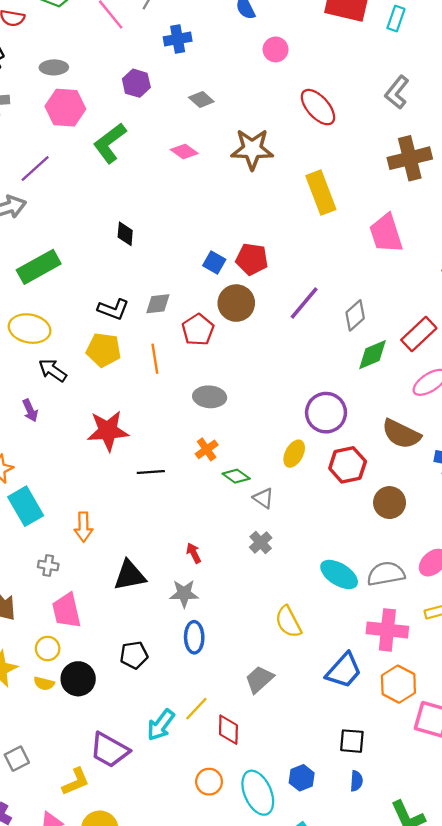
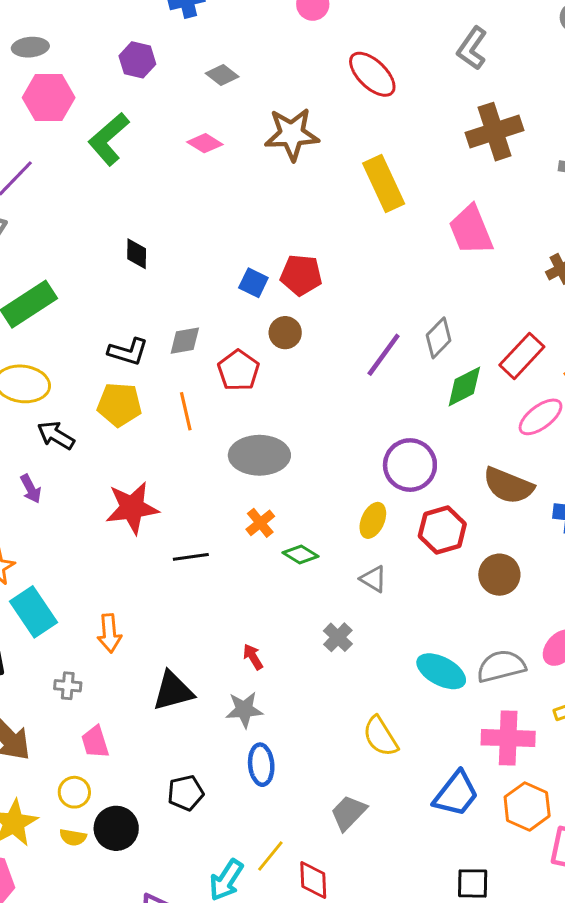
brown circle: (236, 303) -> (285, 333), size x0.7
purple line: (304, 303) -> (384, 355), moved
gray ellipse: (210, 397) -> (259, 455), size x1.4
gray triangle: (263, 498) -> (373, 579), moved
pink trapezoid: (66, 611) -> (95, 742), size x0.7

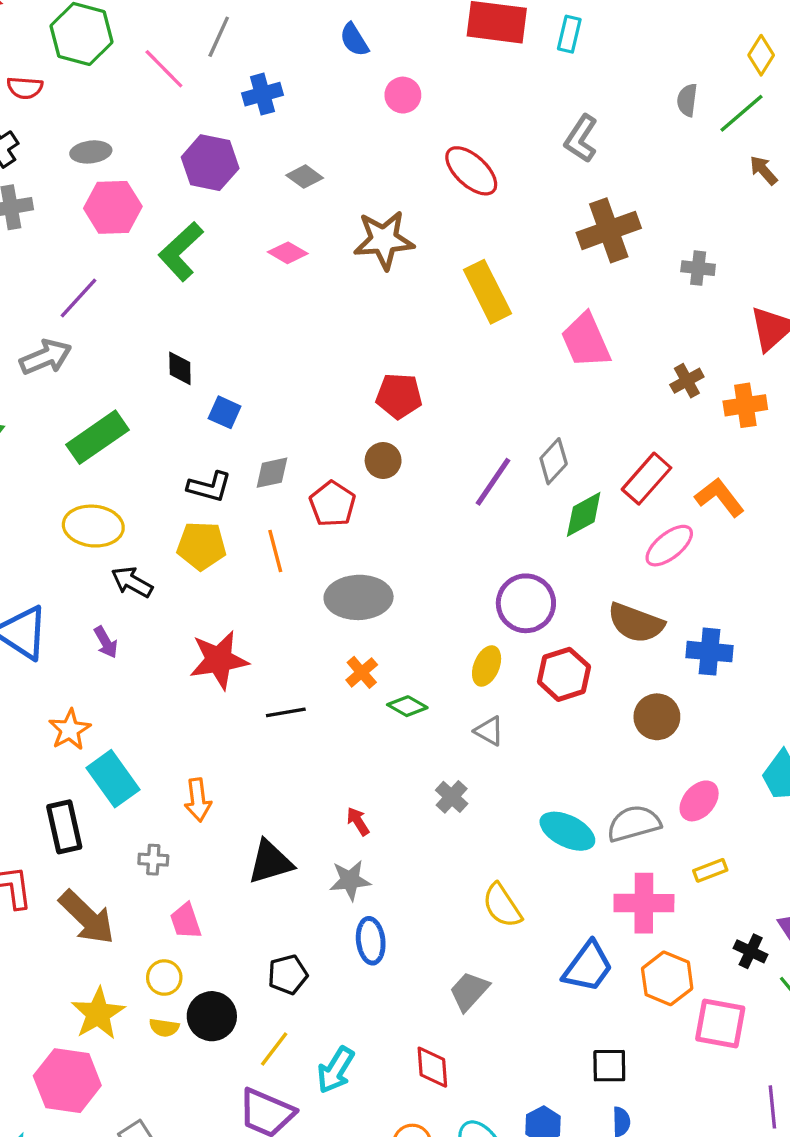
purple hexagon: (137, 60) -> (210, 163), size x1.4
black diamond: (137, 254) -> (180, 368), moved
blue square: (253, 283) -> (225, 412), moved
brown circle: (499, 575) -> (657, 717), moved
yellow line: (270, 856) -> (274, 1049), moved

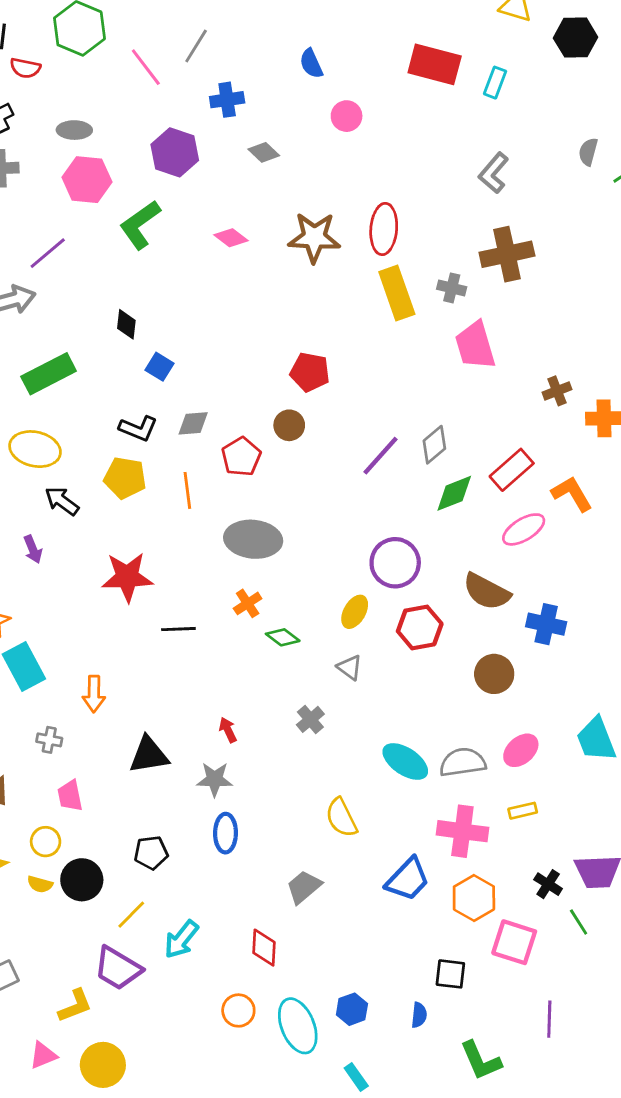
red ellipse: (471, 171) -> (384, 229), moved, turned 45
gray diamond: (305, 177) -> (264, 152), moved
gray cross: (698, 268) -> (452, 288), moved
black square: (609, 1066) -> (450, 974), moved

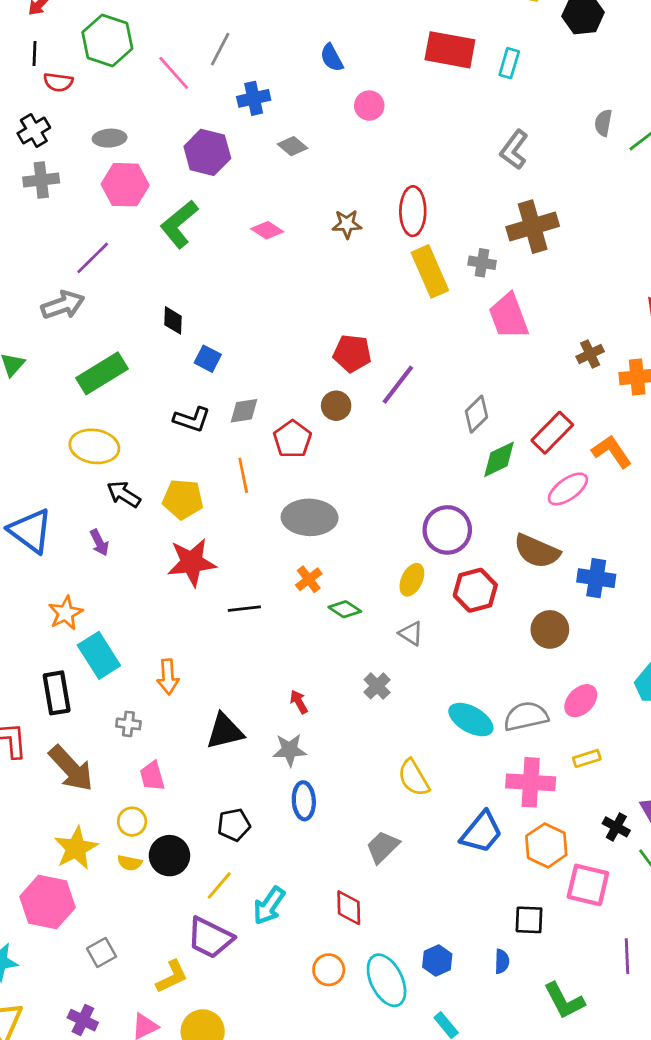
brown star: (314, 237) -> (347, 224), size x0.6
purple line: (381, 456) -> (398, 385), moved
yellow pentagon: (125, 478) -> (183, 499), moved

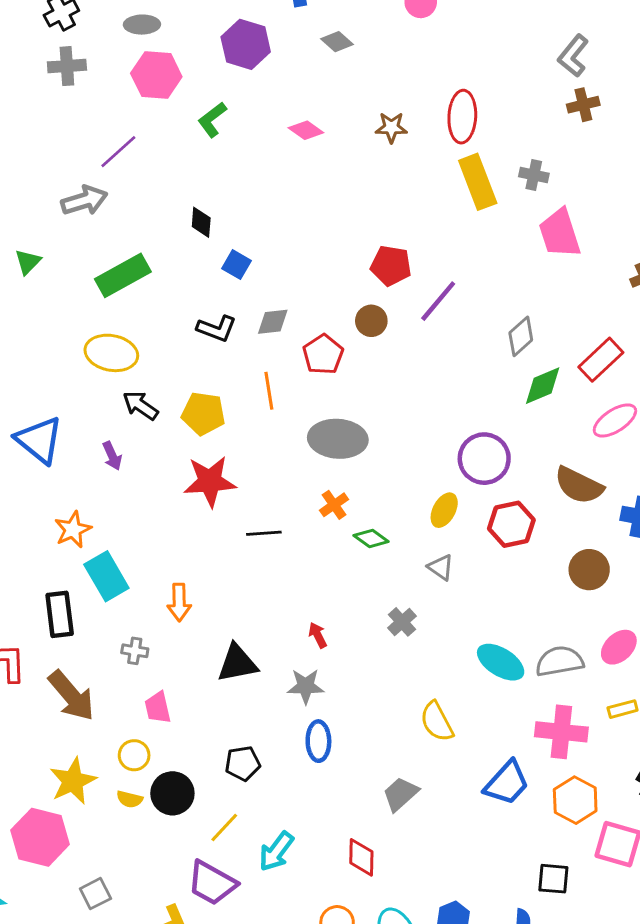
green L-shape: (179, 224) -> (212, 120), size x0.7
brown cross: (533, 227) -> (583, 105), moved, size x0.6

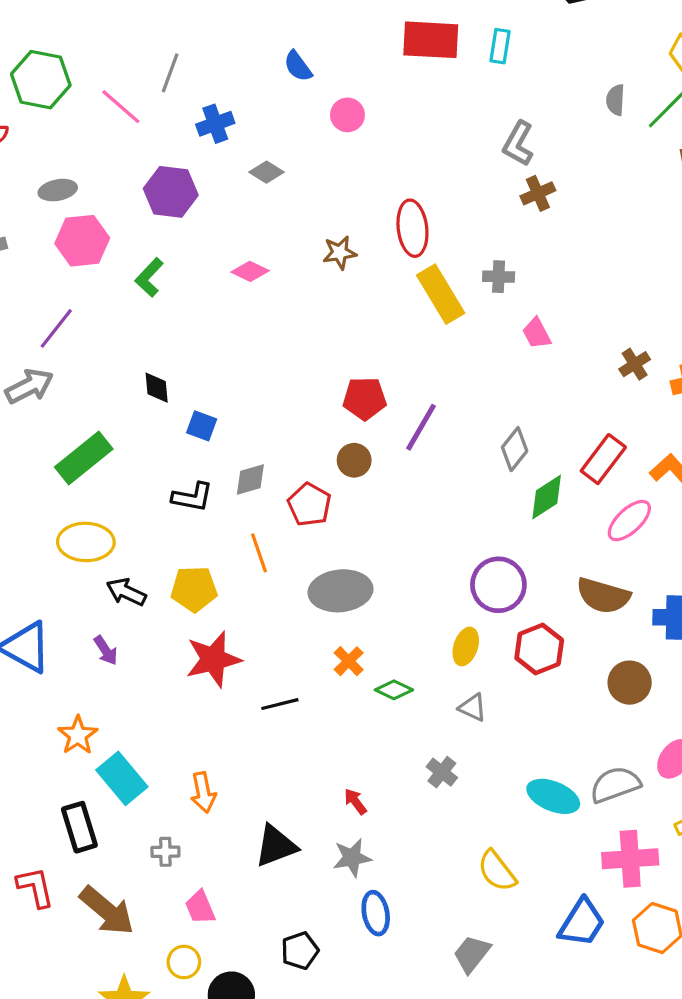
pink trapezoid: (560, 233) -> (537, 333), size x0.6

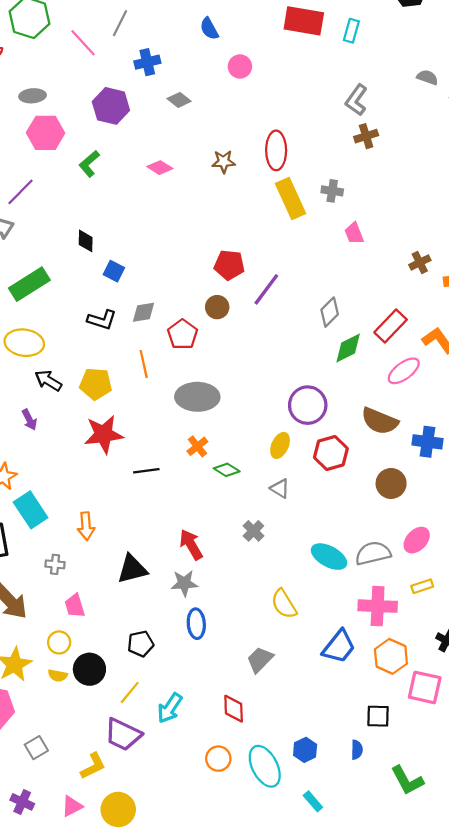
gray semicircle: (615, 100) -> (427, 77), turned 100
red arrow: (355, 802) -> (191, 545), size x1.6

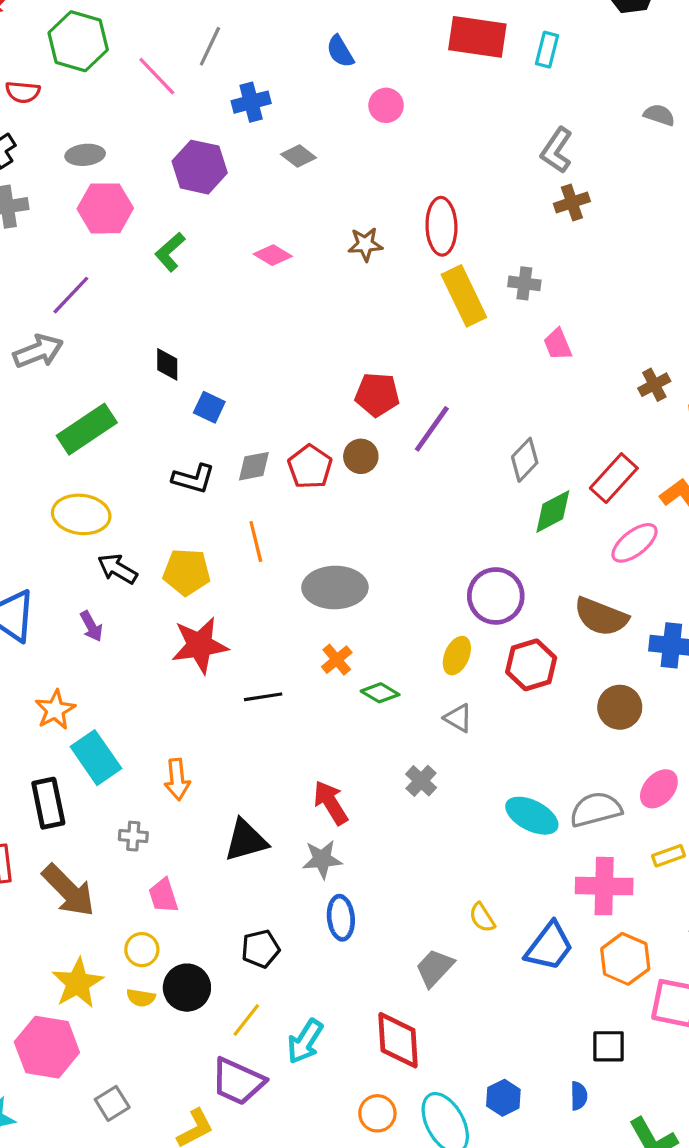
red pentagon: (183, 334) -> (310, 467), moved
yellow semicircle: (284, 604) -> (482, 917), moved, size x0.7
red diamond: (234, 709) -> (398, 1040), size x1.4

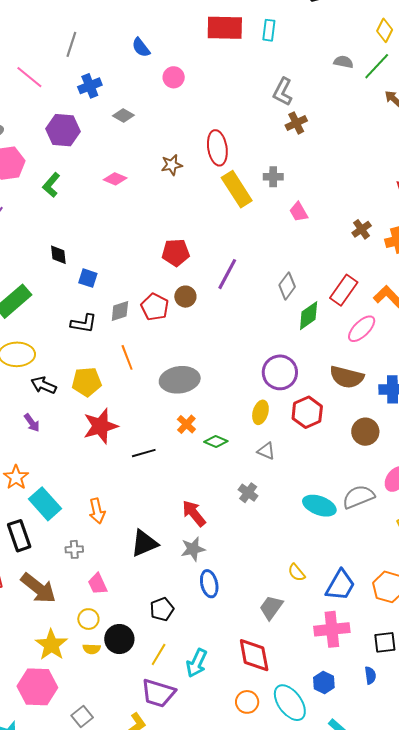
gray line: (210, 46) -> (71, 44), moved
red pentagon: (377, 395) -> (176, 253), moved
pink cross: (604, 886) -> (332, 629), moved

